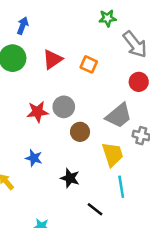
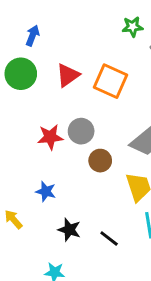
orange square: (89, 64) -> (110, 81), size x1.6
black star: (70, 178) -> (69, 230), moved
black line: (95, 209) -> (109, 238), moved

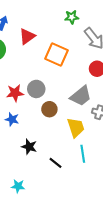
red triangle: (68, 75) -> (27, 36), moved
blue star: (46, 191) -> (12, 119), moved
black star: (69, 230) -> (29, 147), moved

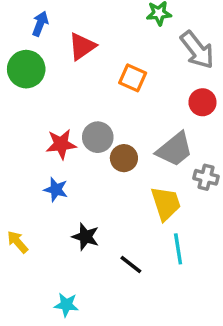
orange square: (57, 55) -> (133, 78), size x0.7
brown circle: (49, 109) -> (124, 158), moved

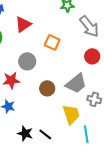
gray circle: (98, 137) -> (27, 61), moved
cyan line: (178, 249) -> (86, 134), moved
black line: (131, 265) -> (45, 134), moved

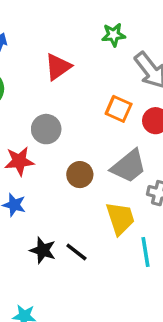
red triangle: (23, 24) -> (58, 67), moved
orange square: (52, 42) -> (119, 109), moved

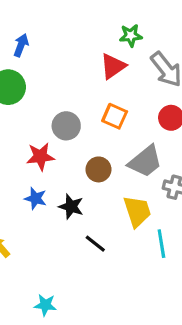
red triangle: (58, 67) -> (113, 66), moved
orange square: (119, 109) -> (115, 116), moved
black star: (43, 250) -> (71, 207), moved

